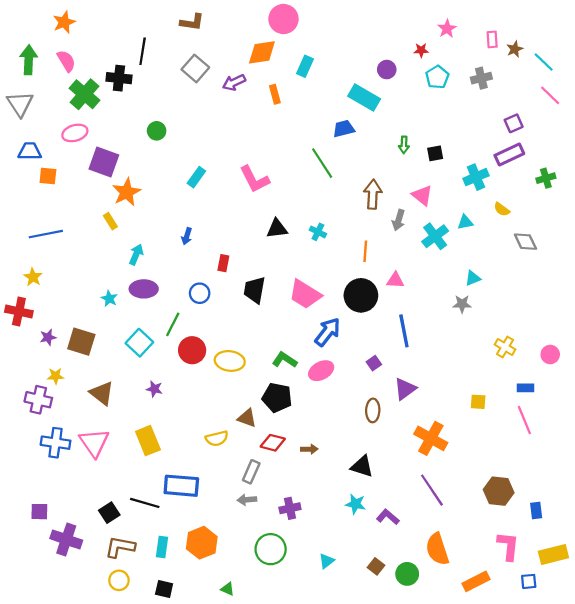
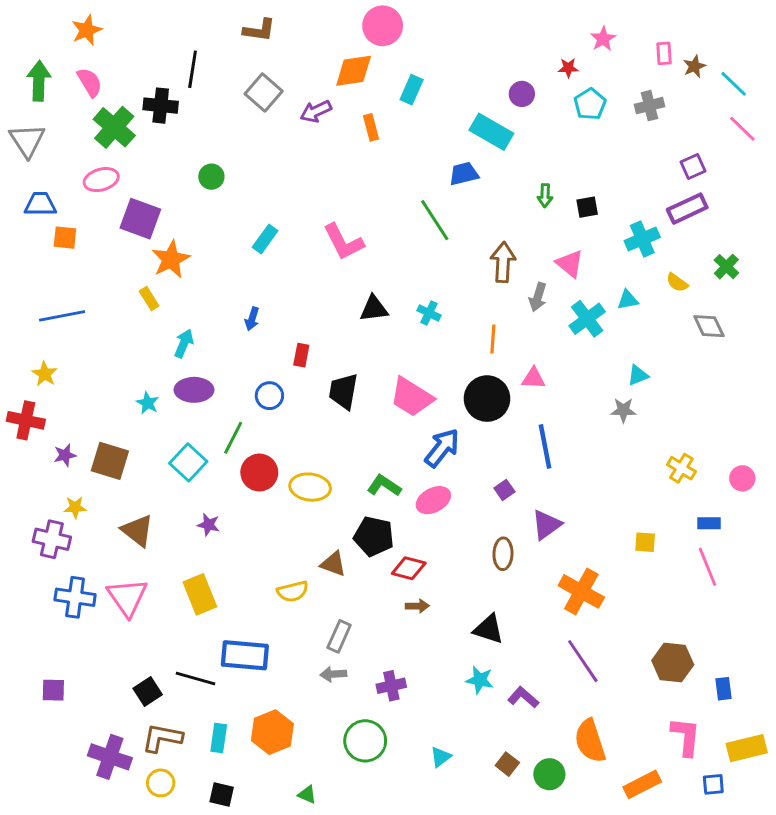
green cross: (546, 178) -> (726, 267), moved, turned -30
red diamond: (273, 443) -> (409, 568), moved
purple cross: (66, 539) -> (110, 757), moved

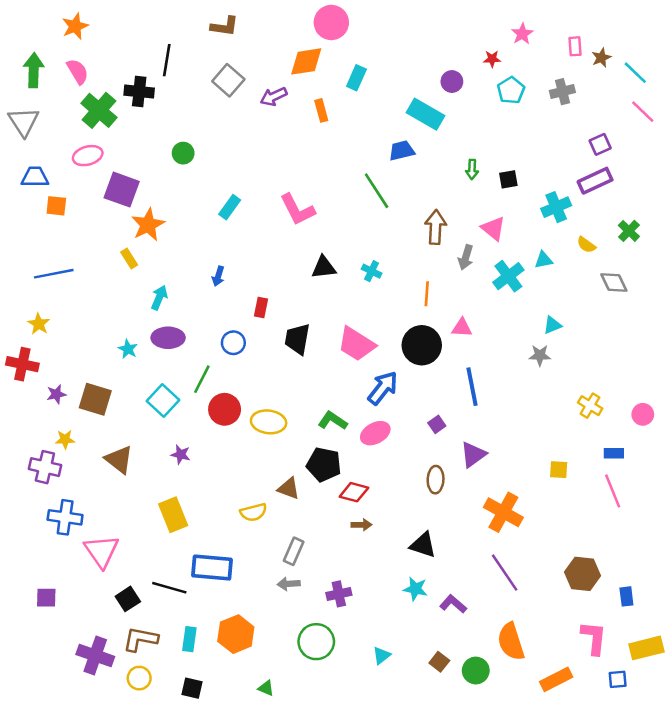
pink triangle: (127, 597) -> (101, 551), moved

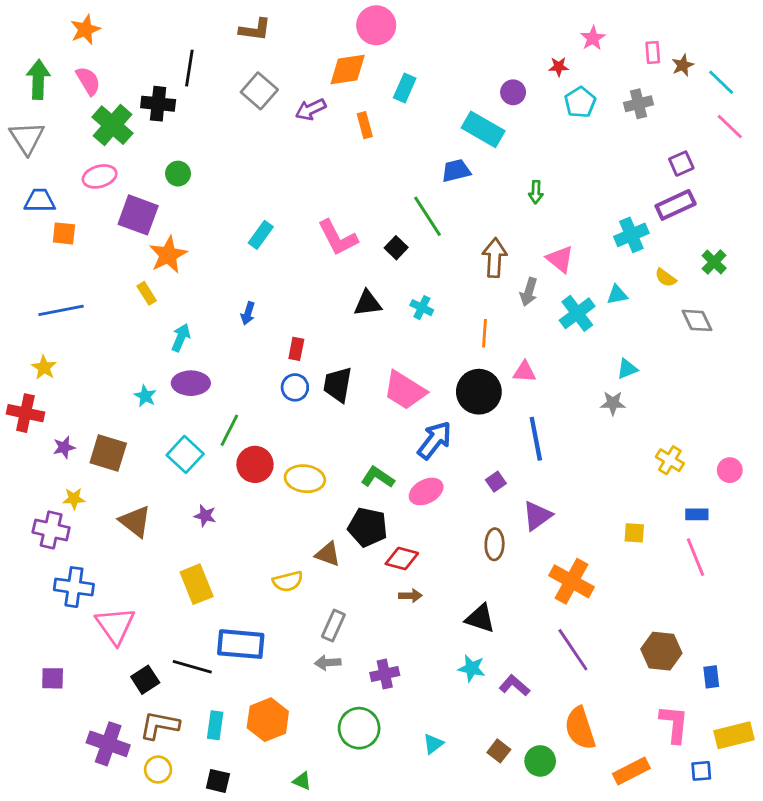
green circle: (183, 153) -> (178, 174), moved
black square: (508, 179) -> (396, 248), moved, turned -36
blue circle: (233, 343) -> (295, 387), moved

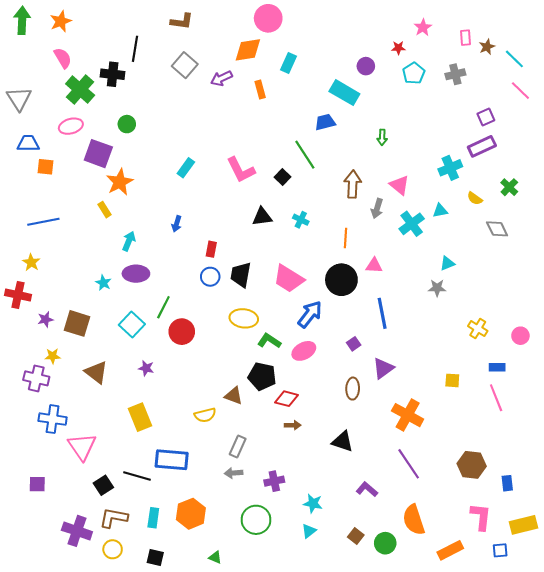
green arrow: (38, 79) -> (22, 20), moved
yellow ellipse: (305, 479) -> (244, 318), moved
cyan star: (472, 668) -> (313, 504), moved

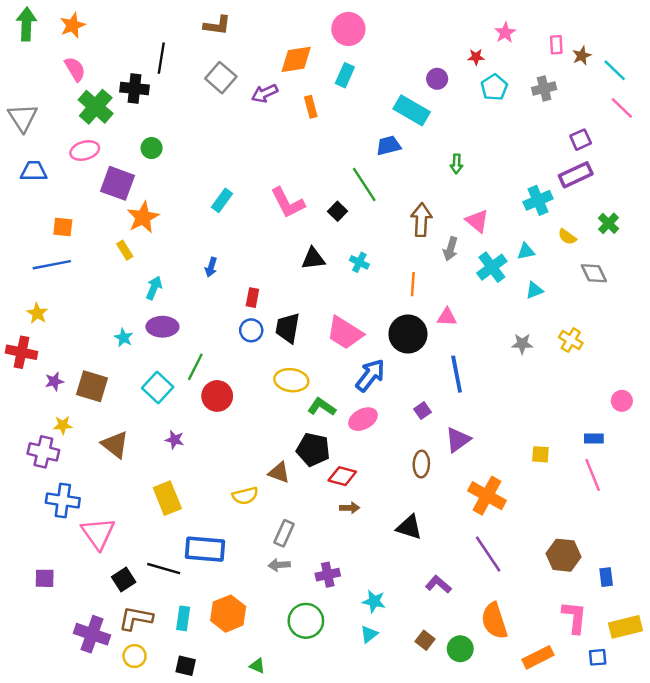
pink circle: (268, 18) -> (348, 29), moved
orange square: (45, 167) -> (63, 227), moved
cyan triangle: (447, 263) -> (534, 290), moved
yellow cross: (478, 329) -> (571, 340), moved

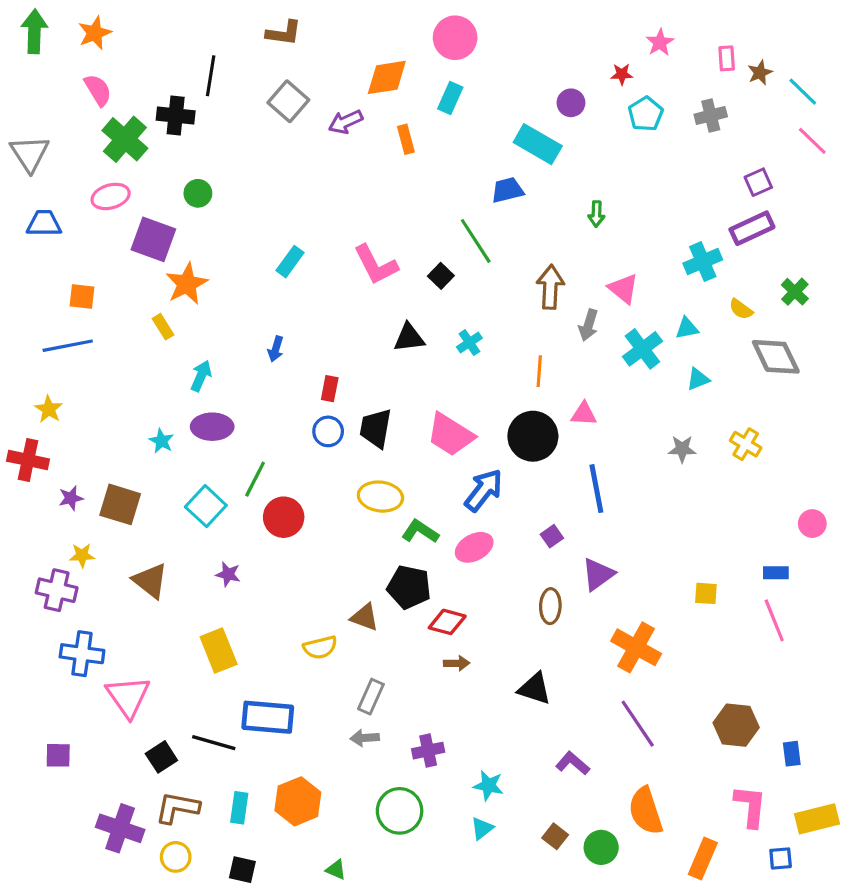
cyan cross: (359, 262) -> (469, 343), turned 30
gray diamond: (594, 273) -> (776, 357), size x1.4
orange rectangle: (538, 657) -> (703, 859), turned -40

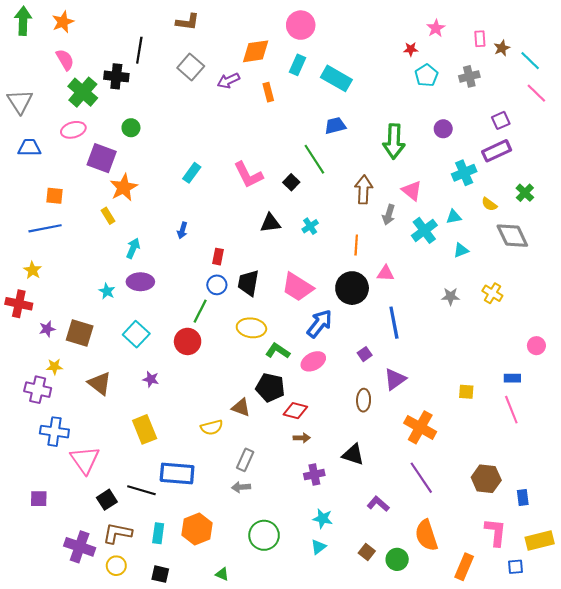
purple circle: (571, 103) -> (443, 129), moved
cyan rectangle: (538, 144) -> (336, 78), moved
green arrow: (596, 214) -> (394, 141), size x2.0
green line: (255, 479) -> (200, 311), moved
purple cross: (428, 751) -> (314, 475), moved

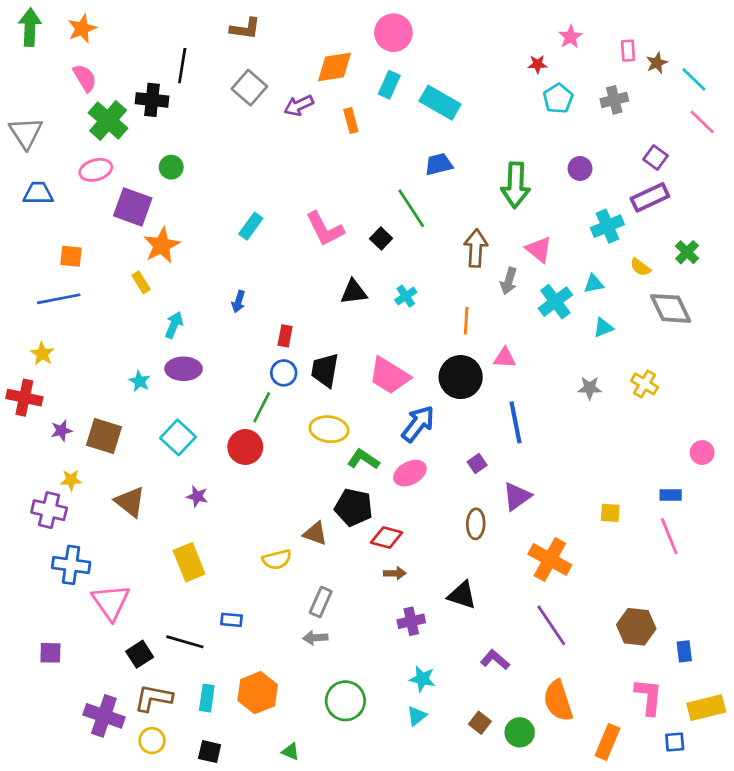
purple square: (501, 120) -> (655, 158), turned -30
blue rectangle: (177, 473) -> (232, 620), size x0.5

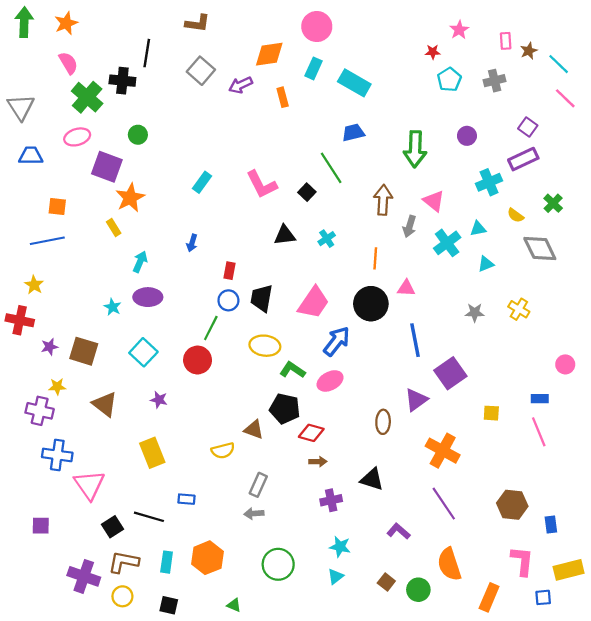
pink trapezoid: (389, 376) -> (313, 303), turned -88
purple square: (477, 463) -> (450, 373), moved, size x2.0

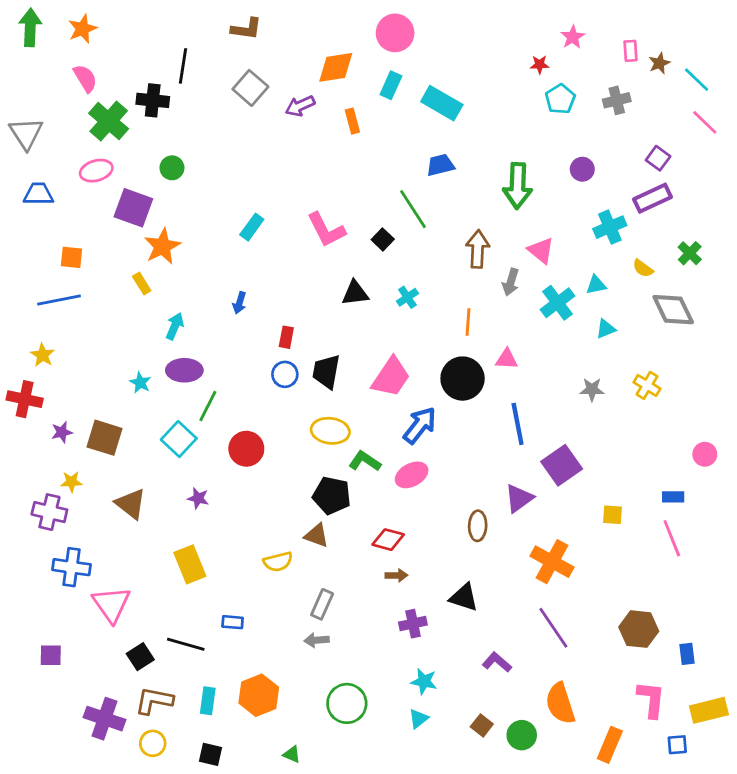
green line: (211, 328) -> (208, 406), moved
black pentagon: (285, 409) -> (332, 496), moved

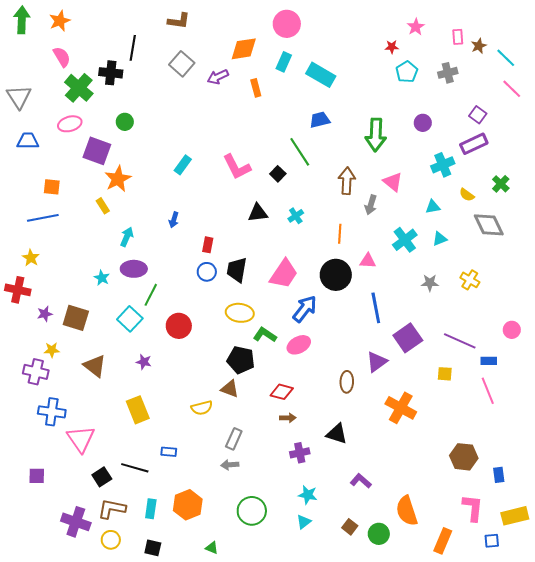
cyan cross: (558, 303) -> (405, 240), moved
purple line: (553, 628) -> (460, 341), moved, turned -32

